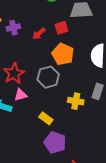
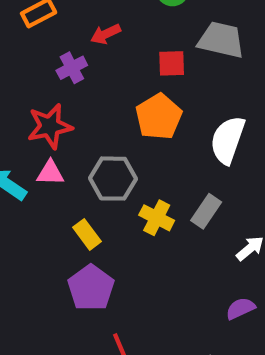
purple cross: (13, 28) -> (72, 68), moved, turned -32
red arrow: (39, 34) -> (106, 34), moved
gray hexagon: (48, 77) -> (113, 179), moved

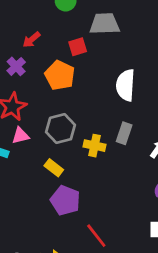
orange pentagon: (159, 117) -> (60, 75), moved

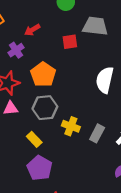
orange pentagon: (60, 75) -> (43, 74), moved
gray rectangle: (124, 133) -> (97, 133), moved

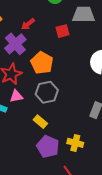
purple cross: (16, 50) -> (15, 44), size x1.5
yellow cross: (71, 126) -> (75, 143), moved

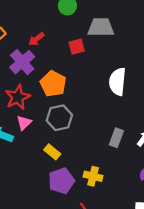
pink triangle: (16, 96) -> (24, 123), turned -32
purple pentagon: (48, 147) -> (61, 181), turned 30

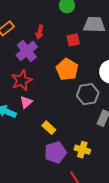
red arrow: (36, 39) -> (40, 32), turned -40
orange pentagon: (53, 84) -> (67, 69), moved
gray hexagon: (59, 118) -> (88, 94), moved

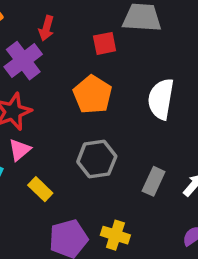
gray hexagon: (88, 94) -> (97, 159), moved
yellow rectangle: (49, 128) -> (40, 189), moved

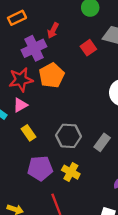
red square: (105, 43) -> (88, 48), turned -35
orange pentagon: (93, 95) -> (52, 75), moved
gray hexagon: (97, 159) -> (68, 136), moved

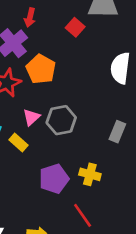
pink triangle: (20, 105) -> (31, 117), moved
yellow rectangle: (29, 133) -> (19, 142), moved
gray hexagon: (68, 136) -> (61, 120), moved

